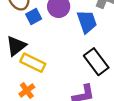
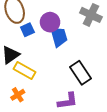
blue trapezoid: (87, 22) -> (59, 37), moved

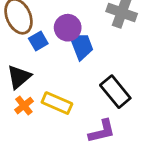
yellow rectangle: (24, 70) -> (57, 103), moved
orange cross: (18, 95) -> (24, 106), moved

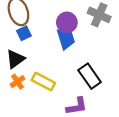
purple circle: (68, 28) -> (67, 22), moved
blue square: (38, 41) -> (24, 33), moved

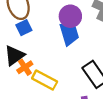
orange cross: (18, 82) -> (25, 67), moved

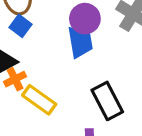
blue square: (24, 28) -> (20, 26), turned -35

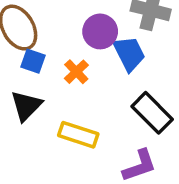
blue trapezoid: (80, 42) -> (129, 54), moved
orange cross: (15, 79) -> (76, 72), moved

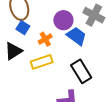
blue trapezoid: (129, 54) -> (76, 36), turned -40
yellow rectangle: (78, 135) -> (42, 62), moved, turned -50

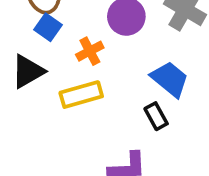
blue trapezoid: (76, 36) -> (170, 79), moved
black rectangle: (81, 71) -> (156, 116), size x0.6

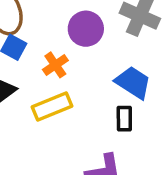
black rectangle: (156, 116) -> (124, 119), turned 35

